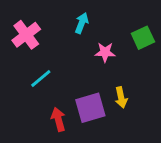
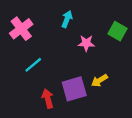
green square: (143, 38) -> (117, 31), turned -36
yellow arrow: (121, 98) -> (99, 80), turned 70

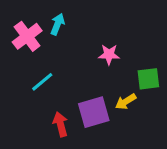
cyan arrow: (67, 19) -> (57, 24), moved
green square: (117, 31) -> (148, 79), moved, turned -36

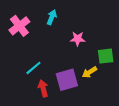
cyan arrow: (57, 24) -> (52, 17), moved
cyan line: (42, 82) -> (33, 68), moved

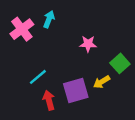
cyan arrow: (52, 17) -> (49, 19), moved
green square: (106, 56) -> (120, 63), turned -35

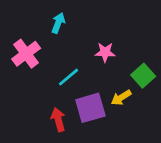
pink cross: (22, 29) -> (26, 54), moved
cyan line: (38, 77) -> (69, 77), moved

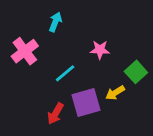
red arrow: (58, 120) -> (55, 114), turned -135

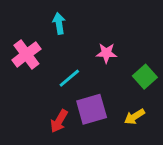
cyan arrow: (55, 22) -> (59, 23), turned -30
yellow arrow: (115, 93) -> (135, 117), moved

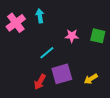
pink cross: (26, 54) -> (16, 23), moved
green square: (145, 77) -> (98, 36), moved, turned -35

